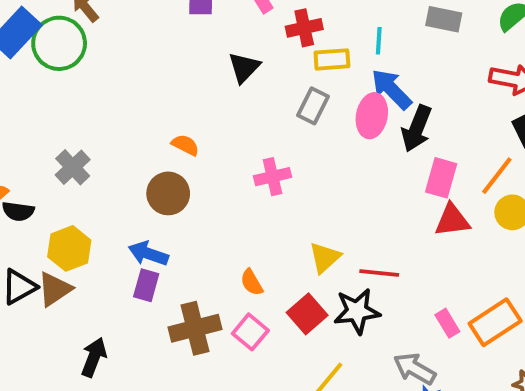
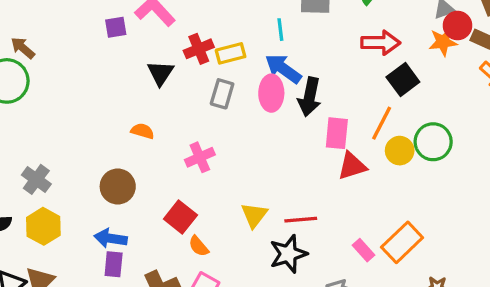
red cross: (304, 28) -> (199, 49), moved
cyan line: (379, 41) -> (280, 30), moved
orange semicircle: (185, 145) -> (143, 131), moved
yellow hexagon: (69, 248) -> (43, 226), moved
red square: (307, 314) -> (180, 217), moved

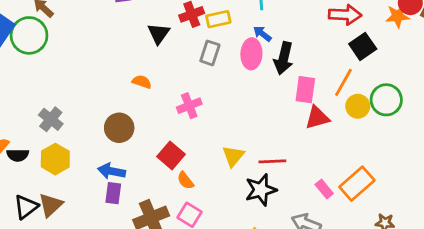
blue arrow: (283, 69) -> (262, 34), size x0.6

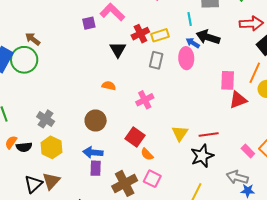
black arrow: (284, 58) -> (208, 37), moved, turned 100

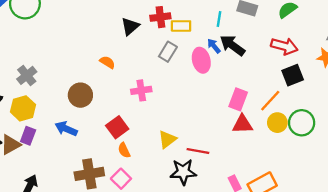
pink ellipse: (186, 58) -> (201, 60), turned -30
purple rectangle: (96, 168) -> (28, 136), moved

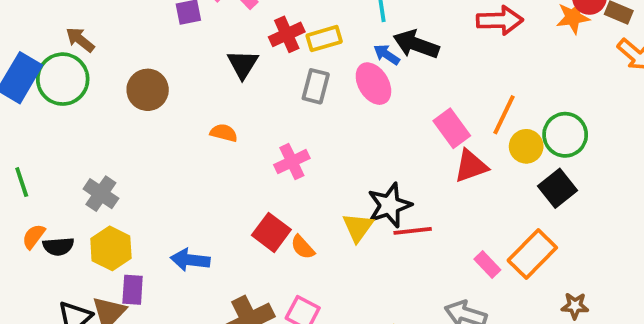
black square: (293, 75) -> (558, 188), moved
brown circle: (80, 95) -> (148, 90), moved
pink rectangle: (238, 99) -> (452, 128), turned -40
orange semicircle: (124, 150) -> (303, 247), moved
black star: (183, 172) -> (389, 205), moved

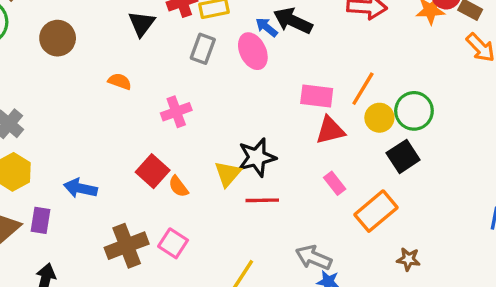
pink rectangle: (452, 128) -> (317, 96), turned -52
red line: (413, 231) -> (262, 200), moved
pink rectangle: (487, 264) -> (335, 183), moved
purple rectangle: (133, 290) -> (40, 220), moved

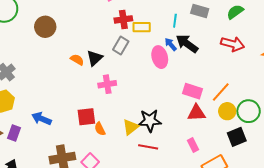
black triangle: (142, 24) -> (95, 58), moved
gray rectangle: (203, 49) -> (121, 45), moved
red square: (153, 171) -> (86, 117), turned 30

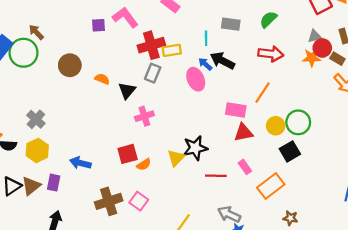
red cross: (123, 19) -> (151, 45), size x1.4
orange semicircle: (77, 60) -> (102, 79), moved
orange line: (221, 92) -> (262, 93), moved
orange semicircle: (100, 129) -> (144, 165), turned -88
red line: (148, 147) -> (216, 176), moved

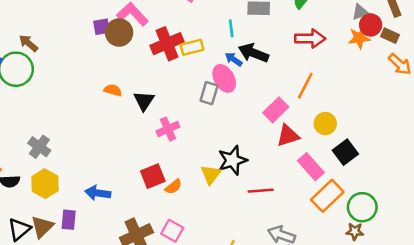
brown circle: (70, 65) -> (119, 33), moved
gray rectangle: (153, 73) -> (209, 93), moved
pink rectangle: (236, 110) -> (276, 110), turned -48
green circle: (298, 122) -> (362, 207), moved
pink rectangle: (245, 167) -> (311, 167), moved, size x1.5

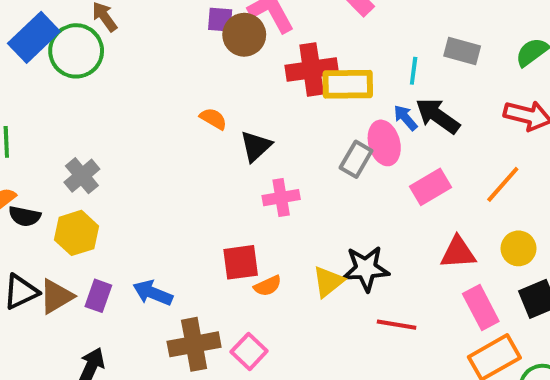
yellow rectangle: (192, 47) -> (348, 84), size x1.4
pink rectangle: (276, 110) -> (430, 187), moved
blue arrow: (98, 193) -> (153, 293), moved

